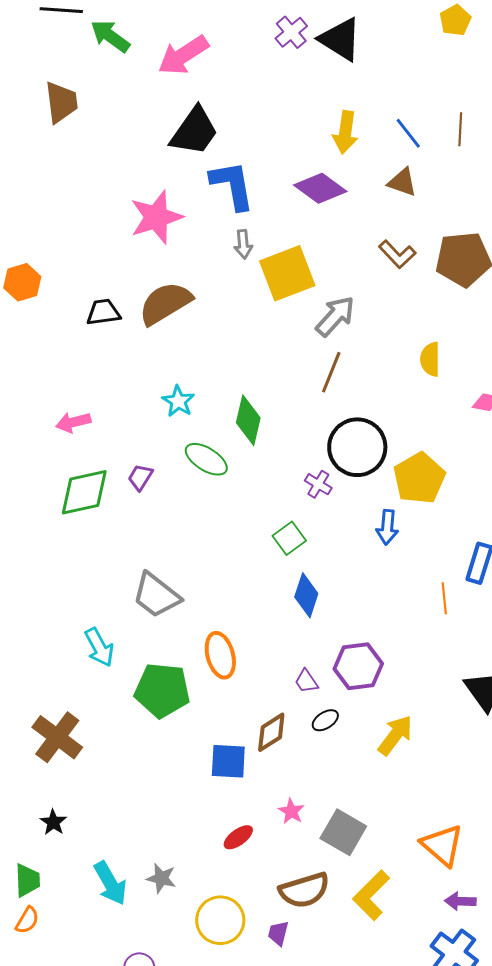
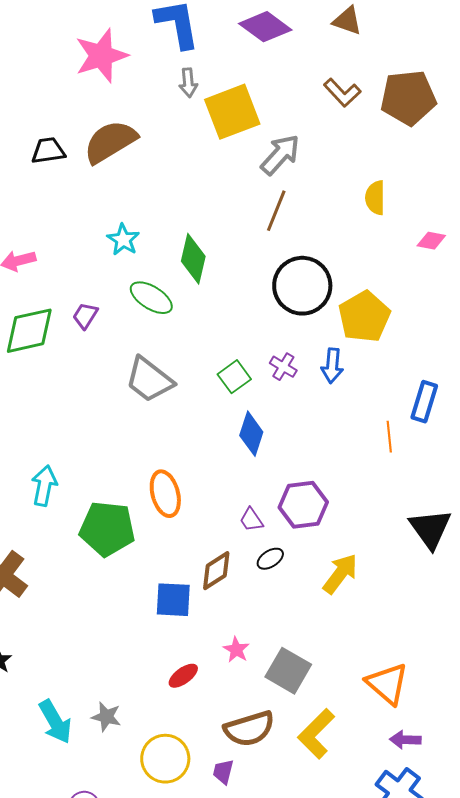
purple cross: (318, 484) -> (283, 367), moved
gray trapezoid: (156, 595) -> (149, 380), moved
cyan arrow: (99, 647) -> (44, 486), turned -141

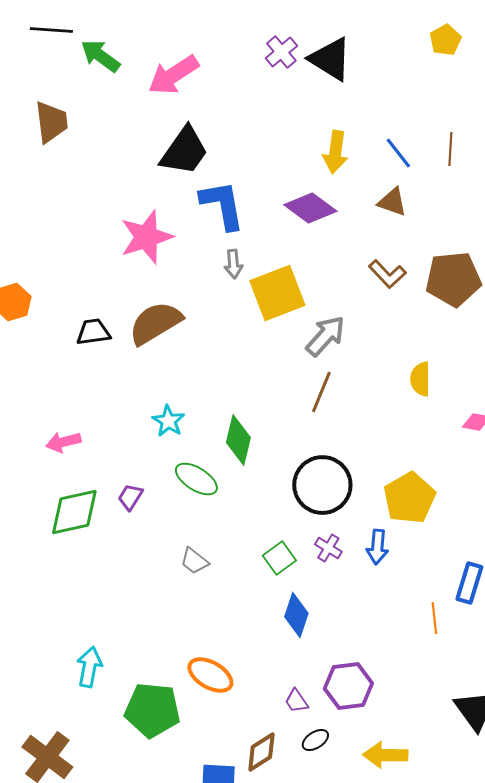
black circle: (302, 286) -> (322, 485), moved
gray trapezoid: (149, 380) -> (194, 561), size x0.6
orange ellipse: (165, 494) -> (210, 675), turned -45
yellow arrow: (340, 574) -> (385, 755), turned -126

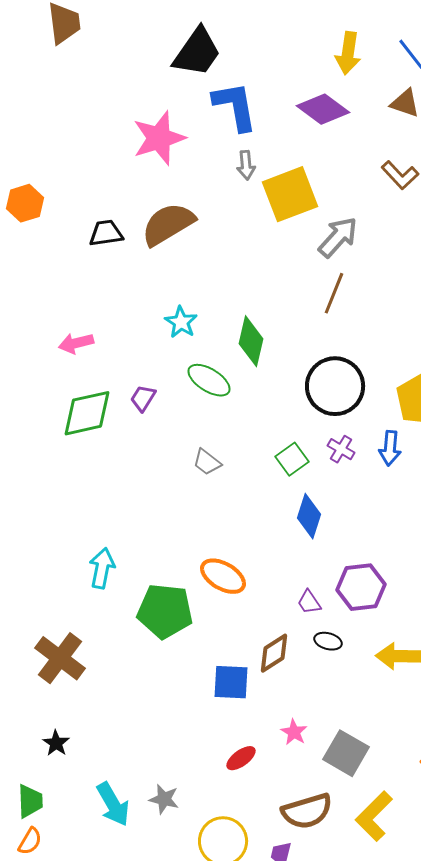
black ellipse: (315, 740) -> (328, 641), turned 48

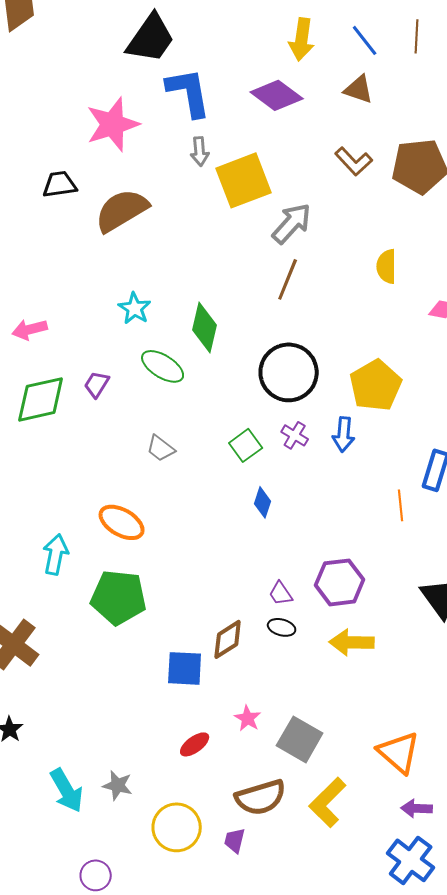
black trapezoid: (106, 233) -> (60, 184), moved
blue diamond: (309, 516) -> (263, 502), size x0.7
orange ellipse: (223, 576) -> (122, 522), moved
purple hexagon: (361, 587) -> (340, 582), moved
purple trapezoid: (309, 602) -> (281, 593), moved

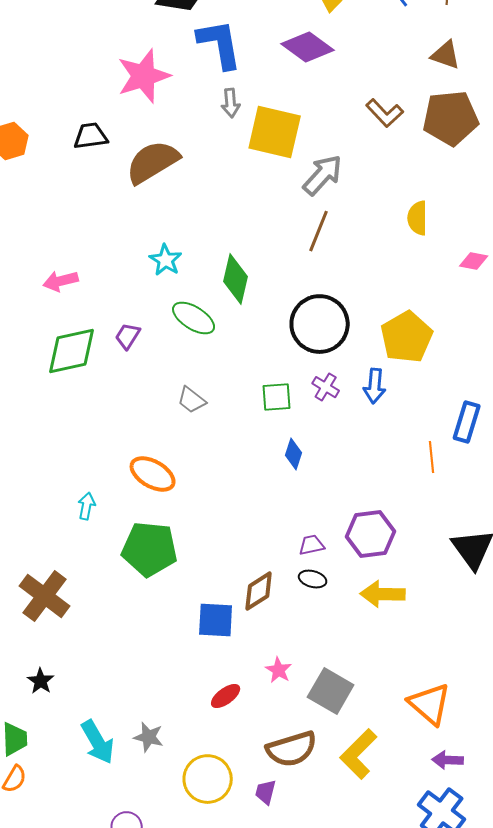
brown triangle: (359, 89) -> (446, 55), moved
yellow square: (244, 180) -> (275, 132), turned 34
green square: (246, 445) -> (277, 397), turned 32
cyan arrow: (56, 554) -> (87, 506), size x0.7
purple trapezoid: (281, 593) -> (312, 545), turned 112

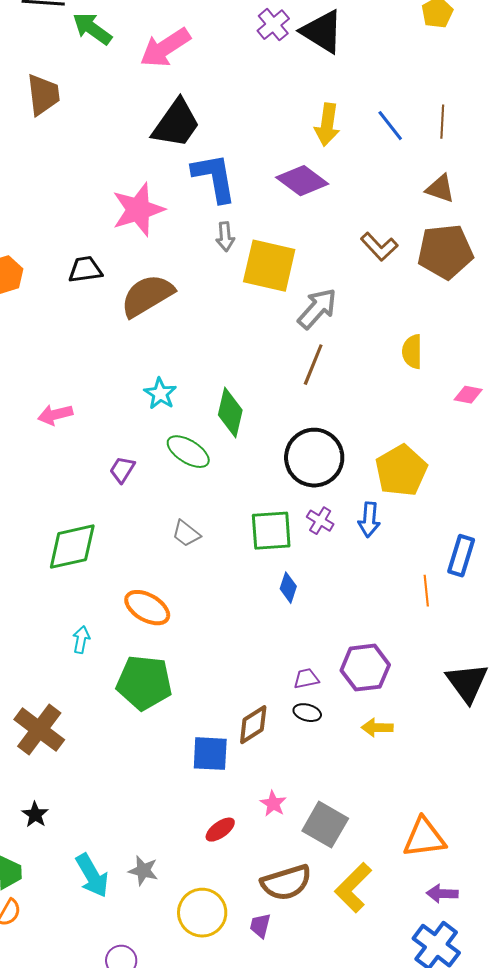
green diamond: (72, 351) -> (72, 547), moved
green square: (277, 397) -> (271, 531), size x1.4
yellow arrow: (383, 594) -> (377, 728), size x0.7
orange triangle: (430, 704) -> (424, 838), turned -48

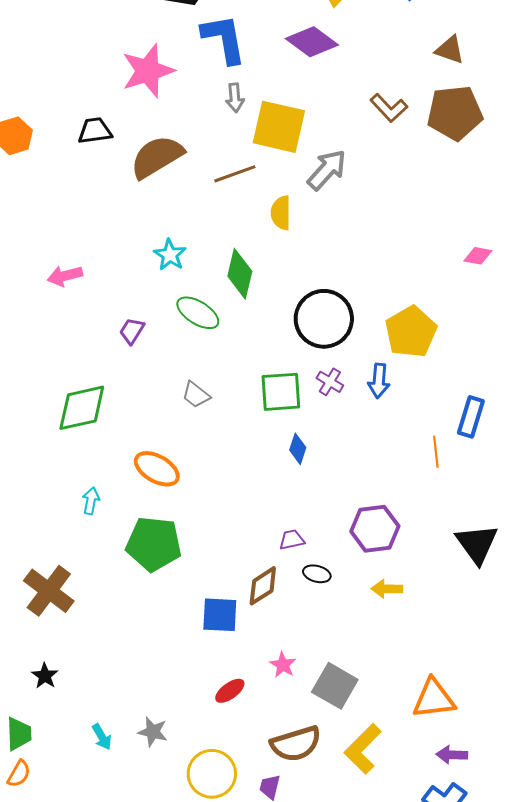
yellow semicircle: (412, 352) -> (281, 213), moved
brown line: (313, 365) -> (235, 174), moved, turned 48
purple trapezoid: (306, 679) -> (292, 540), moved
cyan arrow: (92, 876) -> (102, 737), size x0.6

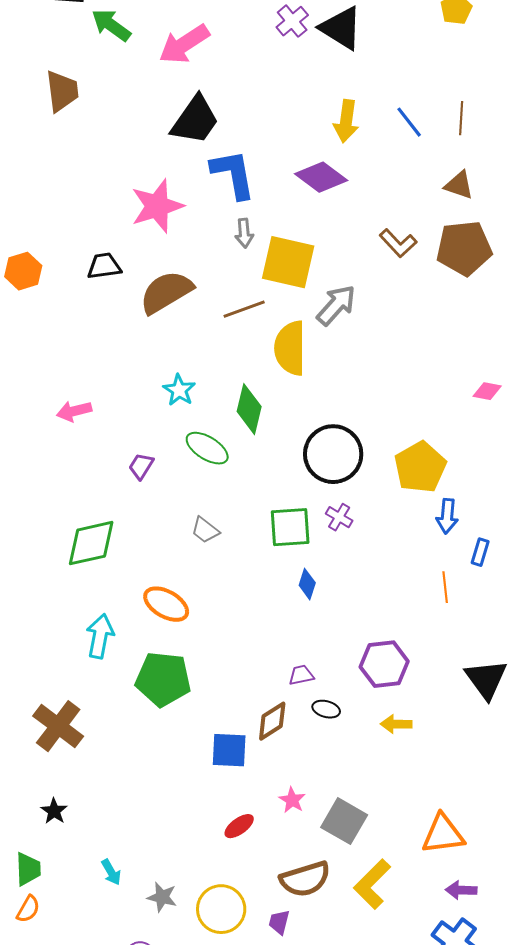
yellow semicircle: (281, 213) -> (290, 348), size x1.6
blue arrow: (379, 381) -> (447, 516), moved
blue rectangle: (471, 417) -> (480, 552), size x0.7
cyan arrow: (91, 501) -> (100, 636), size x1.6
gray star: (153, 732) -> (162, 897), moved

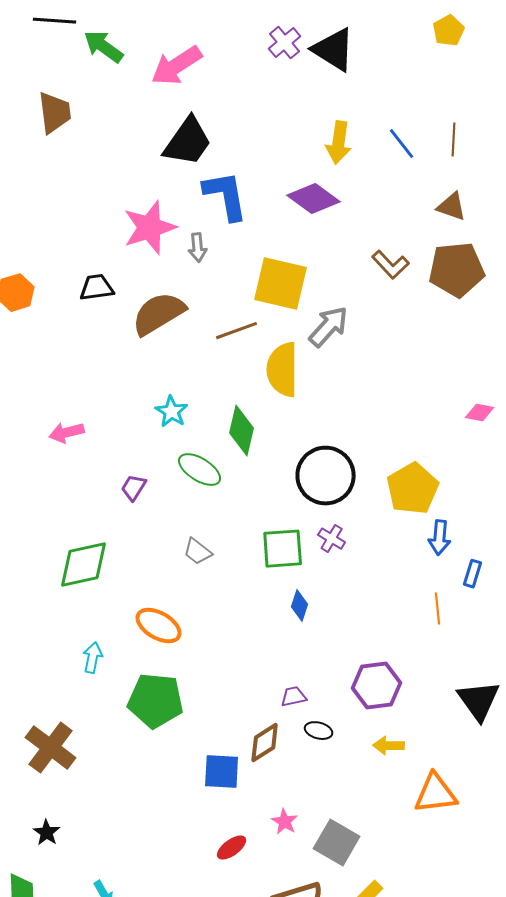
gray arrow: (244, 233) -> (198, 248), moved
cyan arrow: (100, 636) -> (93, 658), size x0.7
orange triangle: (443, 834) -> (436, 794), moved

